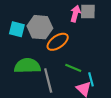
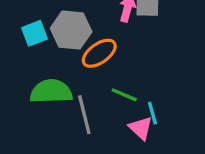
cyan square: (17, 29) -> (34, 33), turned -35

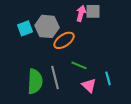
green semicircle: (51, 91) -> (35, 81), moved, turned 95
cyan line: (152, 113) -> (108, 78), moved

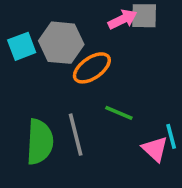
pink arrow: (81, 13) -> (123, 19), turned 49
pink triangle: (89, 85) -> (155, 149), moved

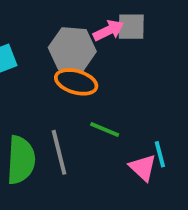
gray hexagon: (61, 43) -> (72, 49), moved
orange ellipse: (92, 68) -> (76, 82), turned 51

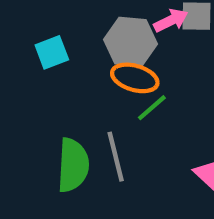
green line: (105, 129) -> (152, 108), moved, turned -64

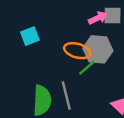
gray hexagon: (131, 42) -> (98, 49), moved

